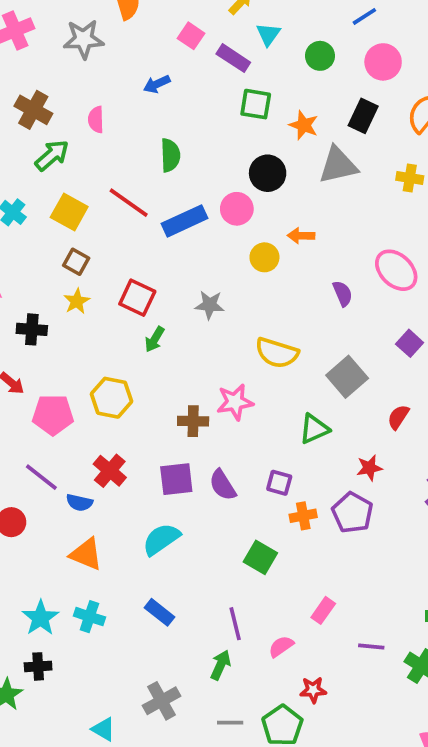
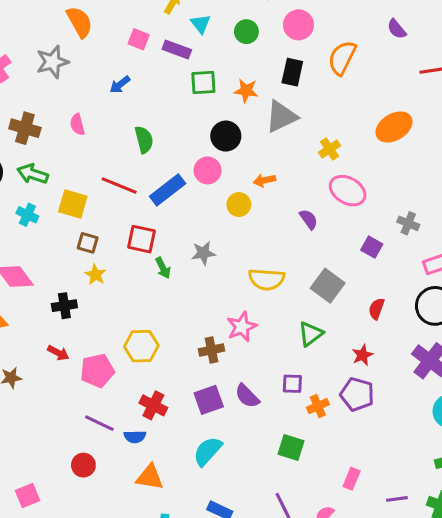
green arrow: (52, 155) -> (33, 174), moved, turned -108
yellow cross: (410, 178) -> (329, 149), moved, turned -30
red square: (137, 298) -> (141, 239), moved
green arrow: (155, 339) -> (163, 268), moved, turned -45

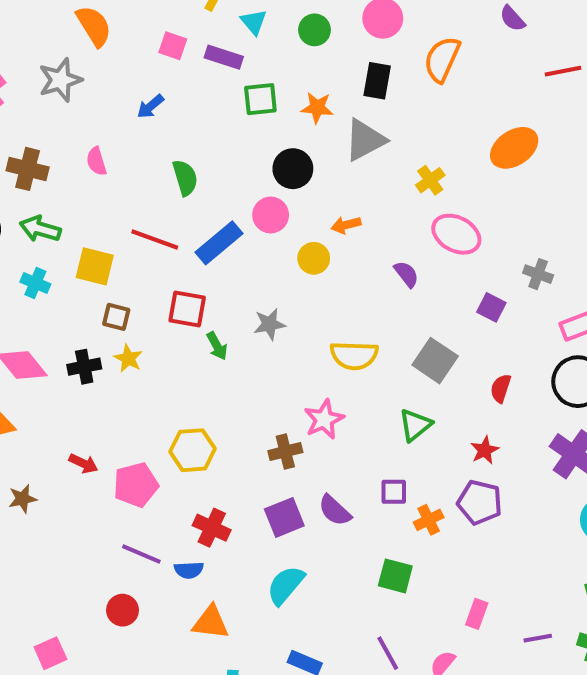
black cross: (64, 306) -> (84, 367), moved

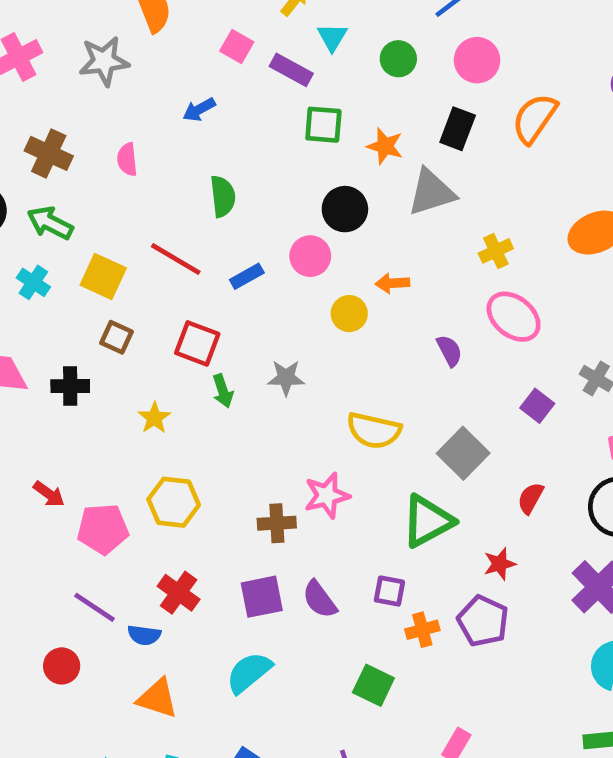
blue rectangle: (219, 243) -> (247, 276), size x0.6
yellow star: (128, 358) -> (154, 418), moved
green triangle: (415, 425) -> (427, 521), size x1.4

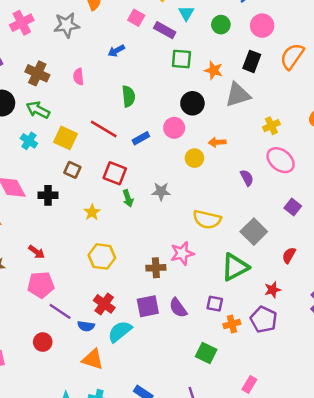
pink pentagon: (103, 529) -> (41, 285), moved
cyan semicircle: (249, 672) -> (120, 331), moved

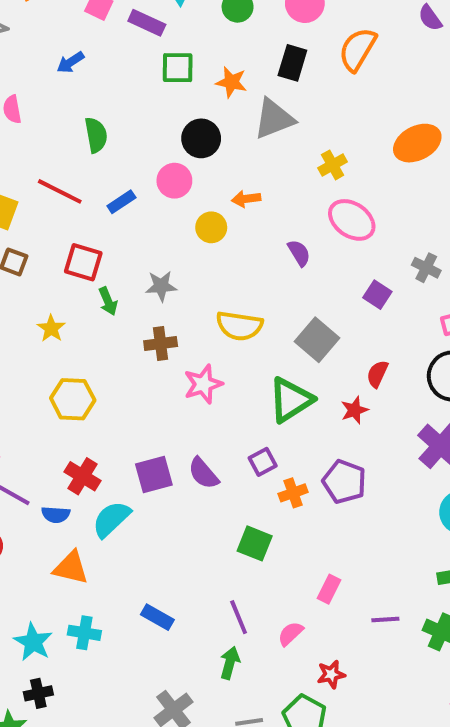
brown cross: (156, 268) -> (161, 344), moved
red star: (273, 290) -> (354, 410), moved
purple square: (215, 304) -> (263, 462), turned -35

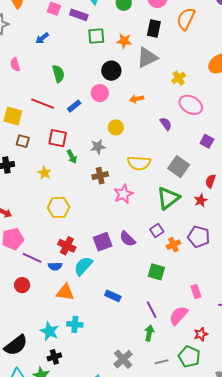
yellow circle: (211, 227) -> (116, 127), moved
pink rectangle: (329, 589) -> (196, 291), turned -40
blue rectangle: (157, 617) -> (113, 296), moved
pink semicircle: (291, 634) -> (179, 316), size x1.5

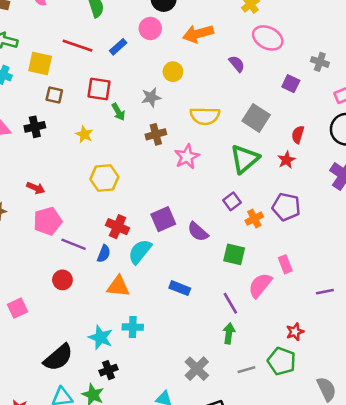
orange arrow: (137, 99) -> (198, 34), size x1.6
purple semicircle: (127, 239) -> (198, 232), moved
blue semicircle: (55, 266) -> (104, 254), turned -64
pink rectangle: (196, 291) -> (285, 264), moved
pink semicircle: (179, 316) -> (260, 285), moved

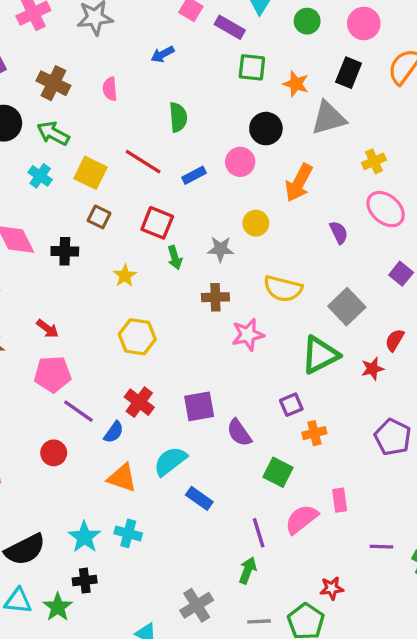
orange arrow: (198, 34) -> (299, 183), turned -60
purple pentagon: (286, 207) -> (393, 437), moved
cyan semicircle: (140, 252) -> (170, 461), moved

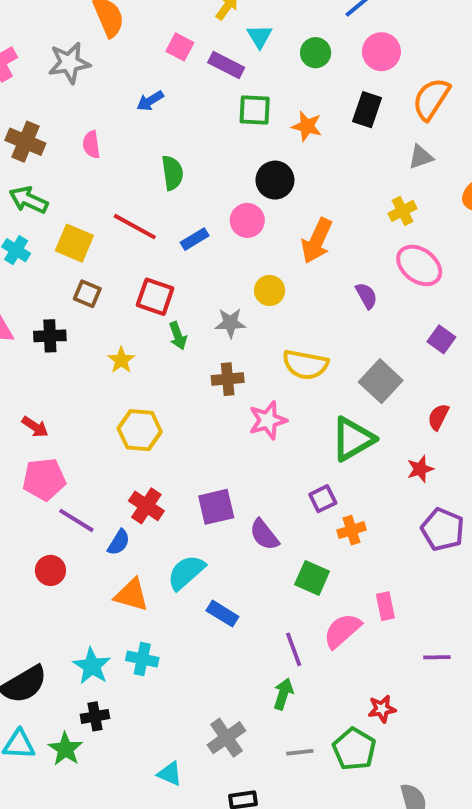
gray triangle: (329, 118) -> (421, 157), moved, size x0.6
red star: (373, 369) -> (420, 469), moved

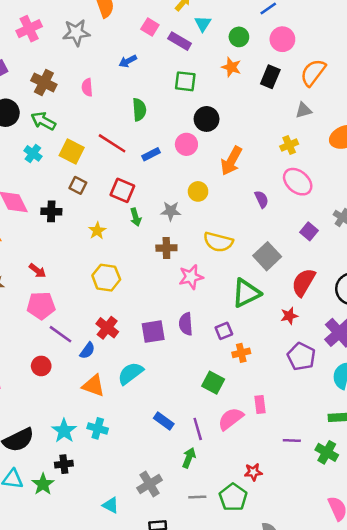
green square: (255, 110) -> (185, 81), moved
orange star: (307, 126) -> (231, 67), moved
red semicircle: (438, 417) -> (304, 282), size x1.6
purple semicircle: (264, 535) -> (186, 324), moved, turned 30
blue rectangle: (222, 614) -> (164, 421), moved

